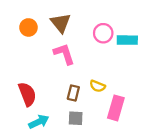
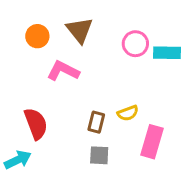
pink L-shape: (64, 54) -> (63, 71), moved, turned -45
yellow semicircle: (97, 86) -> (128, 113), turned -42
cyan arrow: (39, 122) -> (18, 160), moved

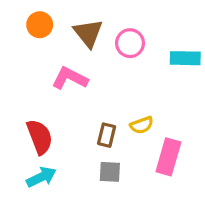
orange circle: (37, 36) -> (40, 25), moved
pink circle: (135, 44) -> (130, 43), moved
cyan arrow: (18, 160) -> (41, 177), moved

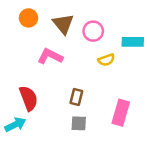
yellow semicircle: (142, 125) -> (106, 60), moved
cyan arrow: (41, 177) -> (15, 125), moved

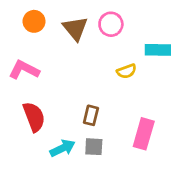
pink circle: (93, 31) -> (111, 24), moved
pink L-shape: (50, 56) -> (24, 70), moved
cyan arrow: (15, 125) -> (62, 148), moved

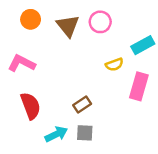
cyan rectangle: (158, 50) -> (143, 45), turned -30
brown rectangle: (91, 115) -> (82, 104), turned 42
pink rectangle: (144, 134) -> (139, 86), moved

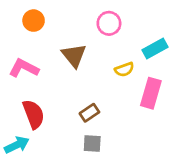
brown triangle: (68, 26) -> (74, 55), moved
cyan arrow: (56, 134) -> (17, 145), moved

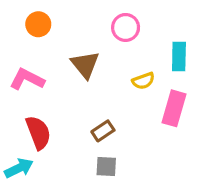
cyan rectangle: (155, 48) -> (179, 57), turned -60

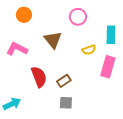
red semicircle: (38, 133) -> (39, 77), moved

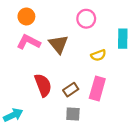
pink L-shape: (17, 49) -> (29, 42), moved
pink rectangle: (108, 67) -> (97, 88), moved

